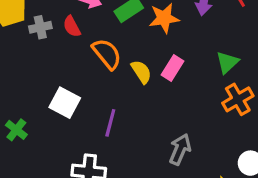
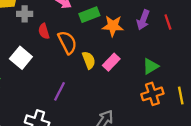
red semicircle: (72, 26) -> (44, 31), moved
white square: (65, 103) -> (21, 58), moved

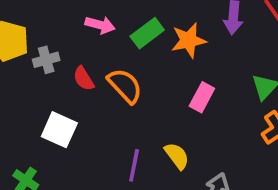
yellow semicircle: (89, 60) -> (177, 156), moved

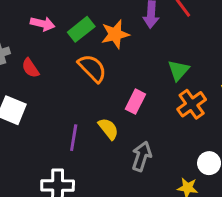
orange semicircle: (125, 86) -> (92, 68), moved
pink rectangle: (202, 97) -> (135, 102), moved

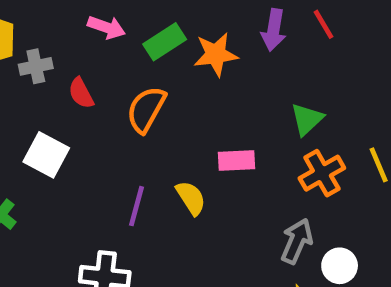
orange semicircle: (92, 68) -> (146, 109), moved, turned -112
pink rectangle: (135, 102) -> (236, 161), turned 55
gray arrow: (142, 156) -> (297, 241), moved

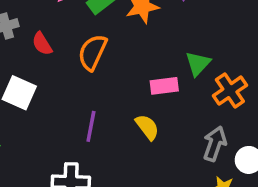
green triangle: (307, 119) -> (198, 63), moved
yellow semicircle: (191, 198) -> (147, 127), moved

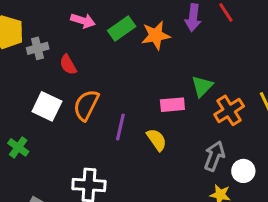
orange semicircle: (93, 52) -> (86, 105), moved
purple line: (91, 126) -> (120, 127), moved

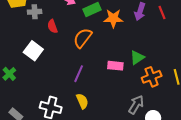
orange semicircle: (86, 105) -> (83, 38), moved
yellow semicircle: (157, 140) -> (82, 101), moved

